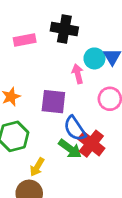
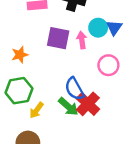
purple square: (53, 102) -> (58, 38), moved
yellow arrow: (37, 167) -> (37, 110), moved

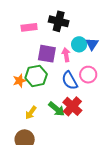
orange star: (20, 55) -> (19, 81), moved
blue semicircle: (74, 89) -> (70, 80), moved
green hexagon: (19, 91) -> (36, 76), moved

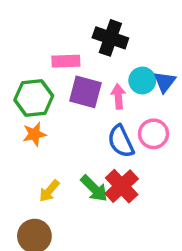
pink rectangle: (29, 27) -> (66, 61), moved
green hexagon: (36, 76) -> (34, 98), moved

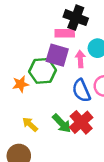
pink rectangle: (66, 61) -> (65, 33), moved
green hexagon: (34, 98) -> (43, 71), moved
yellow arrow: (49, 191) -> (30, 124), turned 91

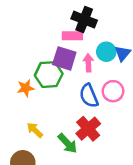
green arrow: (62, 123) -> (68, 143), moved

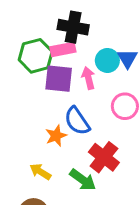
green hexagon: (49, 75) -> (36, 56), moved
orange star: (26, 88) -> (56, 136), moved
blue semicircle: (89, 96) -> (77, 121), moved

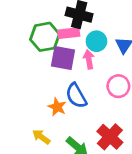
cyan circle: (107, 60) -> (96, 41), moved
orange star: (56, 136) -> (57, 107), turned -30
red cross: (104, 157) -> (110, 137), moved

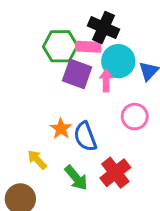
cyan circle: (96, 41) -> (118, 61), size x1.4
blue semicircle: (76, 96) -> (85, 137), moved

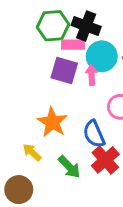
green hexagon: (60, 46) -> (53, 26), moved
orange star: (61, 129) -> (52, 122), size x1.5
blue semicircle: (85, 137) -> (94, 134), moved

